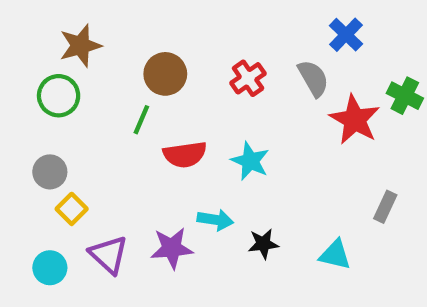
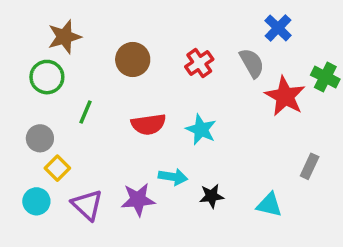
green line: (141, 120) -> (85, 112), moved
cyan circle: (50, 268) -> (36, 201), moved

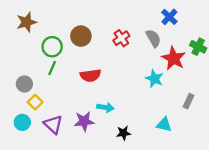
brown star: (64, 37) -> (27, 22), moved
green circle: (47, 77) -> (52, 47), moved
cyan star: (201, 130) -> (154, 79), moved
black star: (212, 196) -> (124, 133), moved

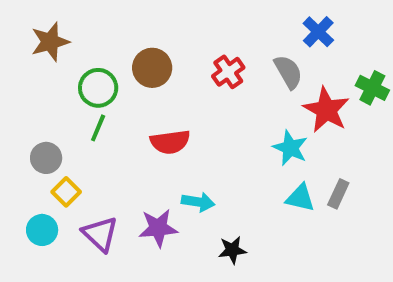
gray rectangle: (189, 101) -> (338, 194), moved
cyan triangle: (164, 125) -> (300, 198), moved

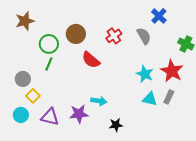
red star: (326, 110) -> (172, 71), moved
red semicircle: (170, 142) -> (91, 60), moved, turned 48
purple triangle: (100, 234) -> (50, 117), turned -30

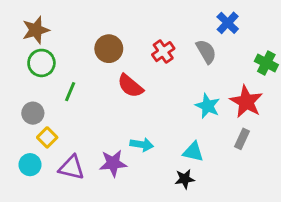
green circle: (49, 44) -> (41, 63), moved
cyan triangle: (150, 99) -> (193, 152), moved
black star: (116, 125) -> (185, 179), moved

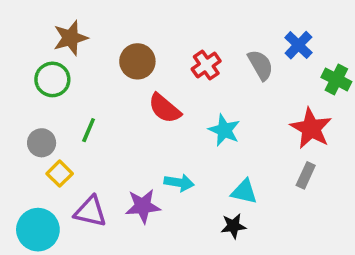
blue cross: (228, 23) -> (298, 45), moved
brown star: (36, 30) -> (70, 38), moved
green line: (70, 92) -> (89, 130), moved
cyan star: (208, 106) -> (224, 130), moved
cyan circle: (30, 165) -> (38, 230), moved, size x1.5

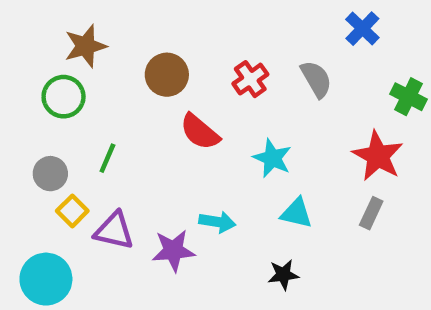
blue cross: (298, 45) -> (362, 29), moved
cyan triangle: (244, 192) -> (296, 213), moved
purple triangle: (90, 212) -> (114, 231), moved

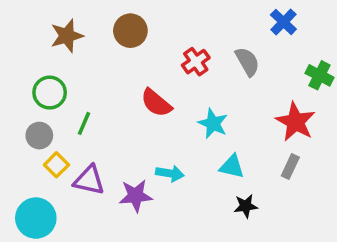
brown circle: (167, 75) -> (130, 31), moved
green circle: (64, 97) -> (50, 93), moved
black star: (283, 275) -> (246, 206), moved

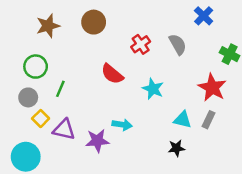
cyan triangle: (232, 166) -> (183, 120), moved

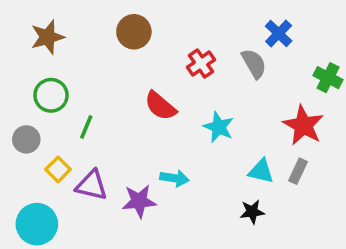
blue cross: (204, 16) -> (279, 34), moved
brown star: (48, 26) -> (47, 37), moved
gray circle: (28, 97) -> (26, 139), moved

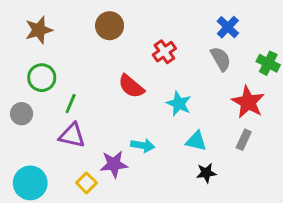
gray semicircle: (254, 64) -> (221, 59), moved
yellow square: (58, 169) -> (86, 183), moved
cyan triangle: (261, 171) -> (196, 141), moved
purple triangle: (92, 185) -> (72, 135), moved

